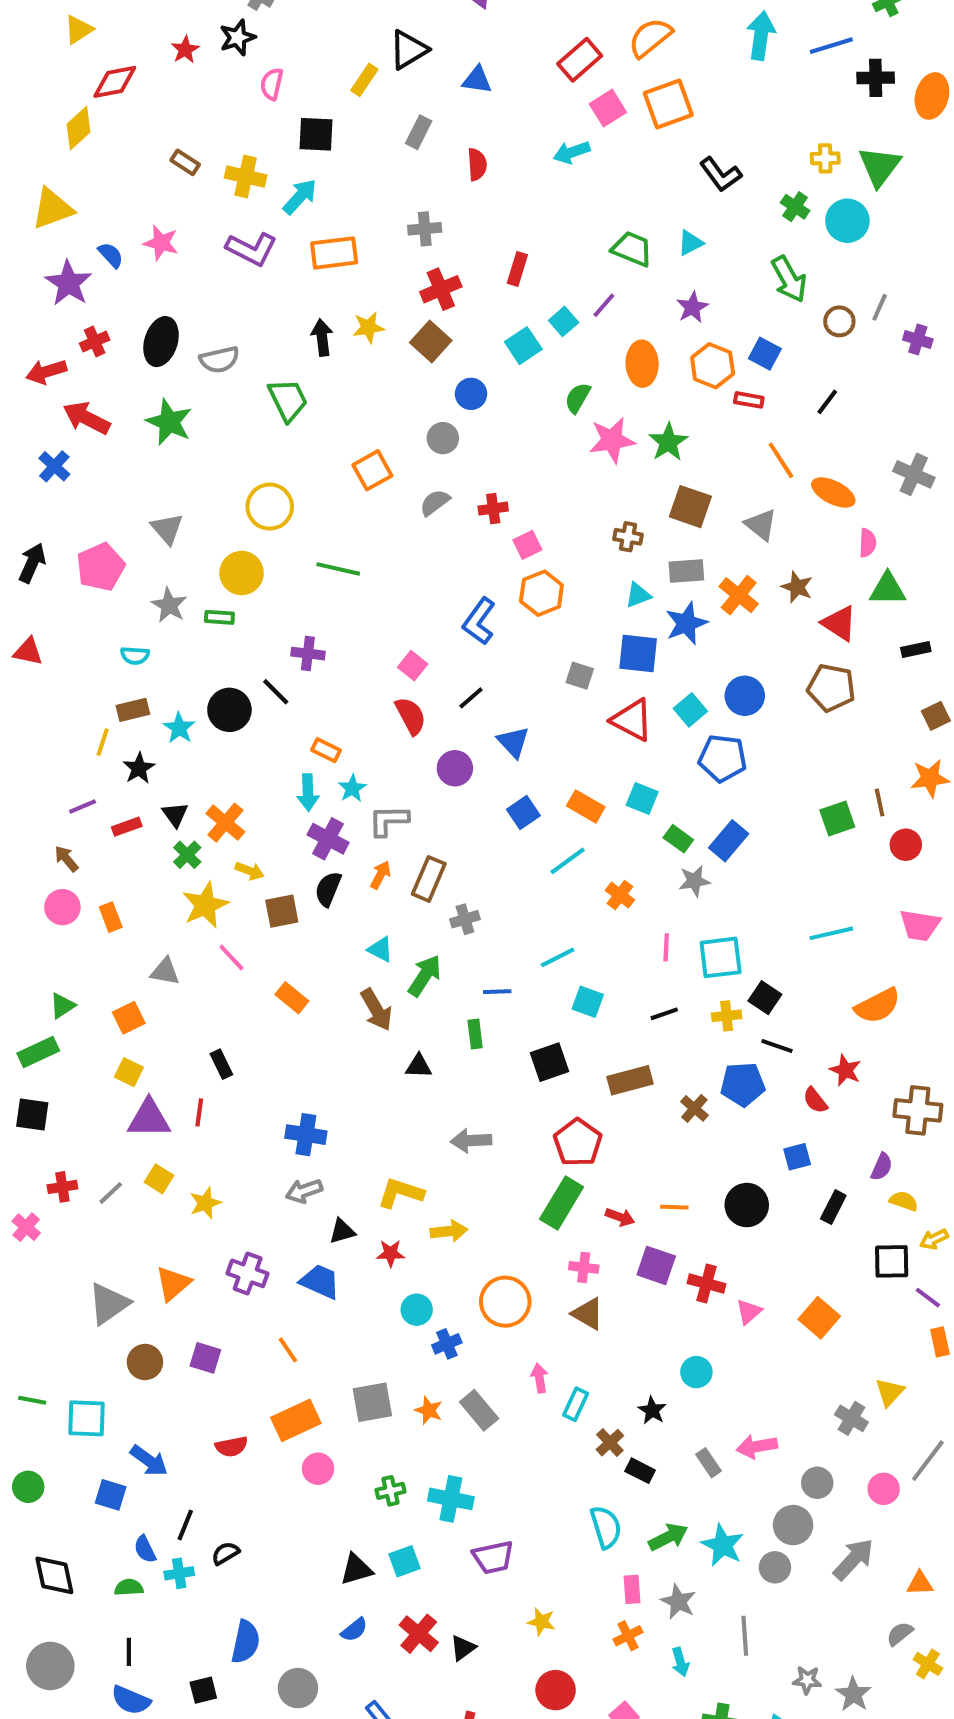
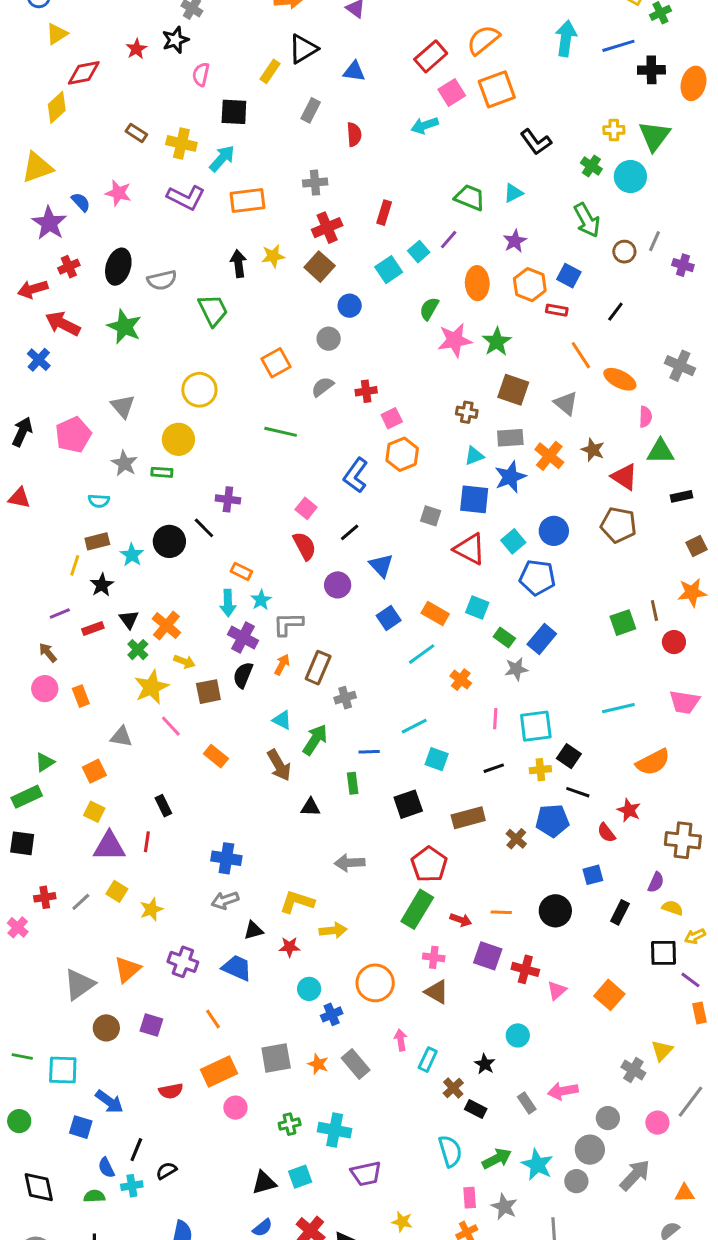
green line: (338, 569) -> (281, 432), moved

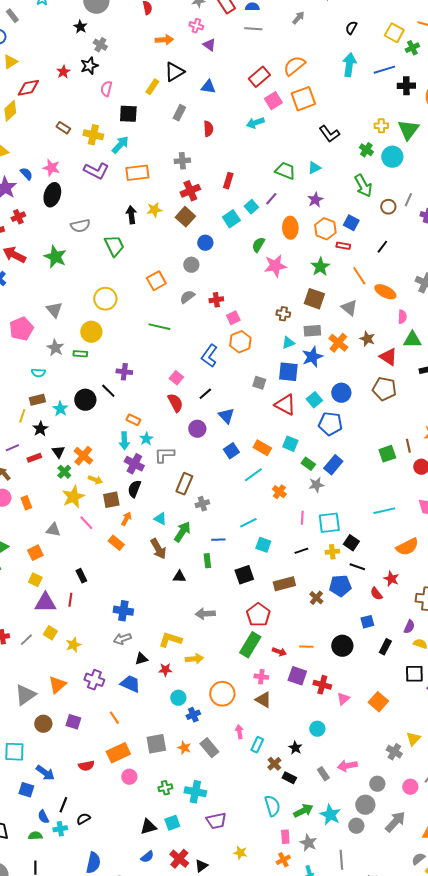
black ellipse: (118, 267) -> (52, 195), moved
green star: (497, 342) -> (320, 267), moved
orange arrow: (282, 665) -> (126, 519), moved

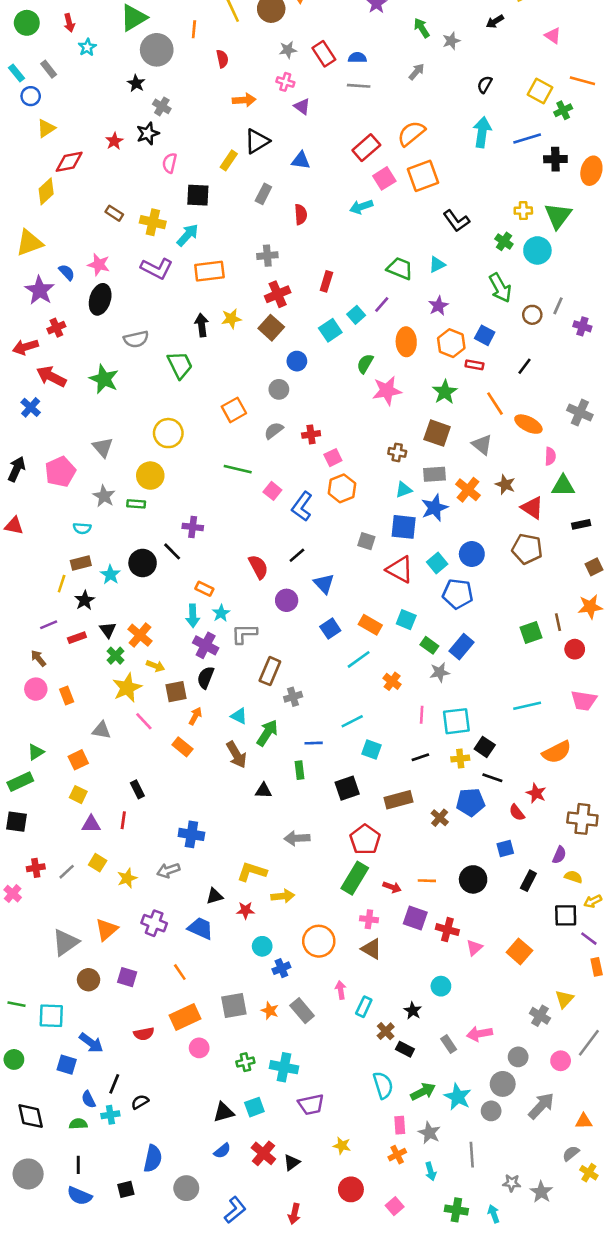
pink square: (176, 378) -> (272, 491), moved
purple triangle: (45, 603) -> (91, 824), size x0.7
gray arrow: (122, 639) -> (168, 870), moved

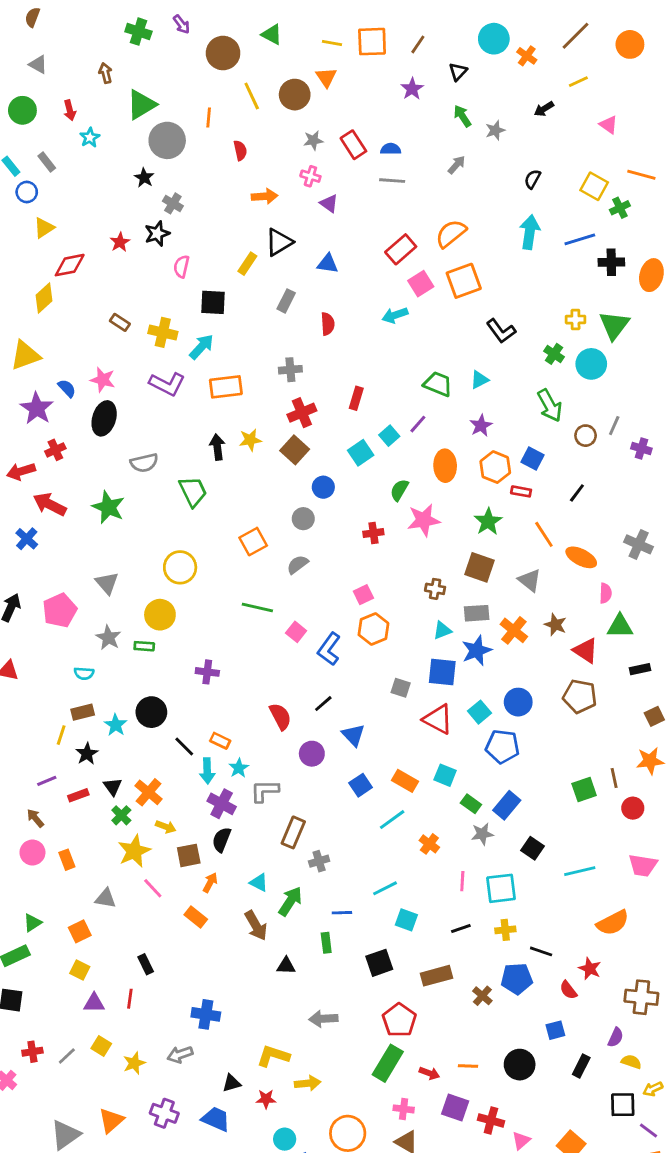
red cross: (311, 434) -> (373, 533), moved
black line: (172, 551) -> (184, 746), moved
black square: (485, 747) -> (533, 848), moved

